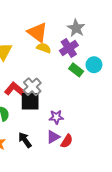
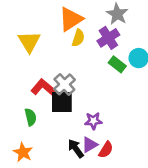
orange triangle: (37, 32) -> (71, 19), turned 50
yellow semicircle: (44, 48) -> (78, 38), turned 88
black arrow: (25, 140) -> (76, 149), moved

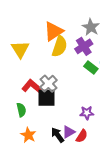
yellow semicircle: (78, 38) -> (60, 46), size x1.5
purple star: (93, 121) -> (87, 113), moved
orange star: (23, 152) -> (28, 135), moved

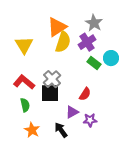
red L-shape: (32, 87) -> (24, 82), moved
purple star: (87, 113) -> (90, 120), moved
purple triangle: (69, 132) -> (72, 112), moved
red semicircle: (82, 136) -> (85, 94), moved

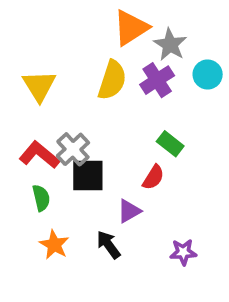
orange triangle: (57, 27) -> (131, 28), moved
cyan circle: (111, 58) -> (208, 74), moved
green rectangle: (94, 63) -> (170, 144), moved
gray cross: (52, 79) -> (73, 149), moved
purple star: (90, 120) -> (183, 252), moved

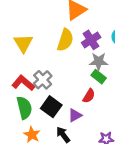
gray star: (170, 45) -> (99, 61), moved, turned -30
black square: (88, 175) -> (51, 107), moved, turned 36
green semicircle: (41, 198) -> (24, 108), size x1.5

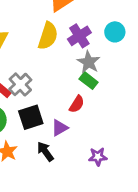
gray star: (99, 61) -> (89, 62), turned 30
black square: (51, 107) -> (31, 117), turned 36

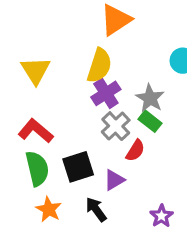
purple cross: (79, 36) -> (106, 93), moved
gray cross: (20, 84) -> (116, 126), moved
purple star: (98, 157) -> (161, 216), turned -30

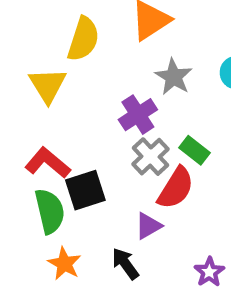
yellow semicircle: (99, 66) -> (83, 39), moved
gray star: (150, 98) -> (174, 77), moved
red semicircle: (135, 151) -> (176, 188), size x1.5
black square: (78, 167) -> (85, 190), moved

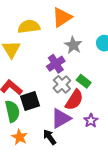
yellow semicircle: (83, 39) -> (29, 27), turned -115
purple triangle: (148, 226) -> (61, 118), size x1.5
purple star: (209, 272) -> (91, 121), moved

